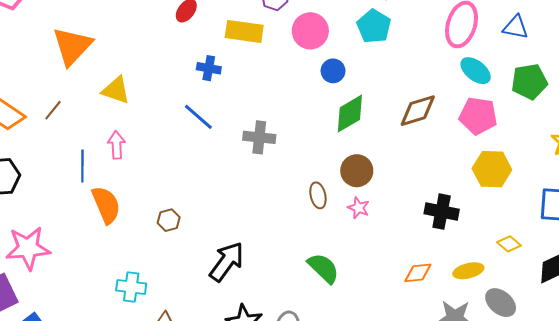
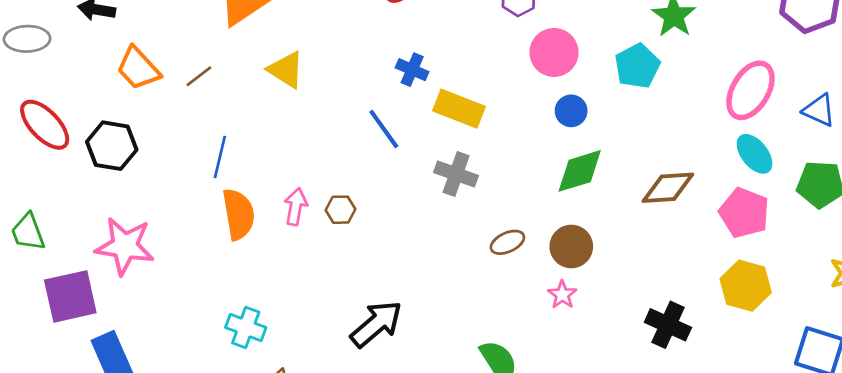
yellow rectangle: (244, 31) -> (459, 109), moved
pink arrow: (116, 145) -> (296, 207), moved
brown ellipse: (318, 195) -> (507, 242), moved, turned 65
brown hexagon: (169, 220) -> (340, 210), moved

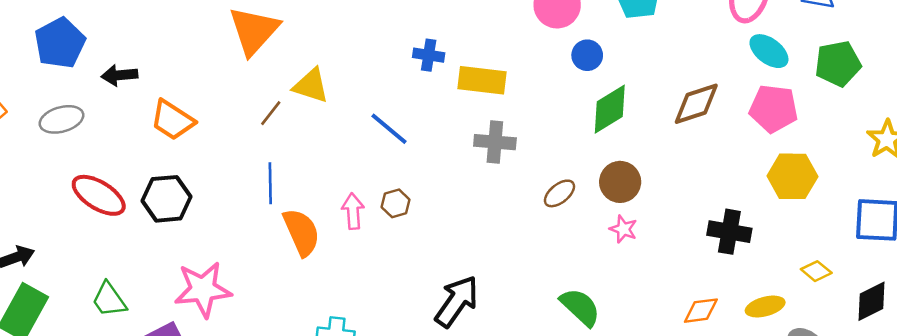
brown line: (199, 76) -> (271, 113), moved
blue line: (384, 129) -> (389, 129), moved

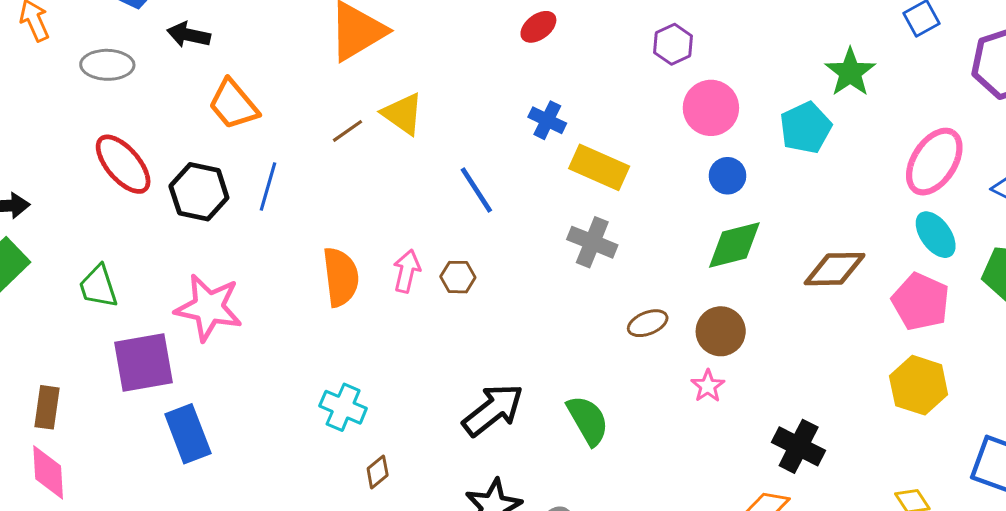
blue line: (270, 183) -> (268, 187), moved
black cross: (729, 232) -> (799, 446), moved
green semicircle: (580, 307) -> (588, 420), moved

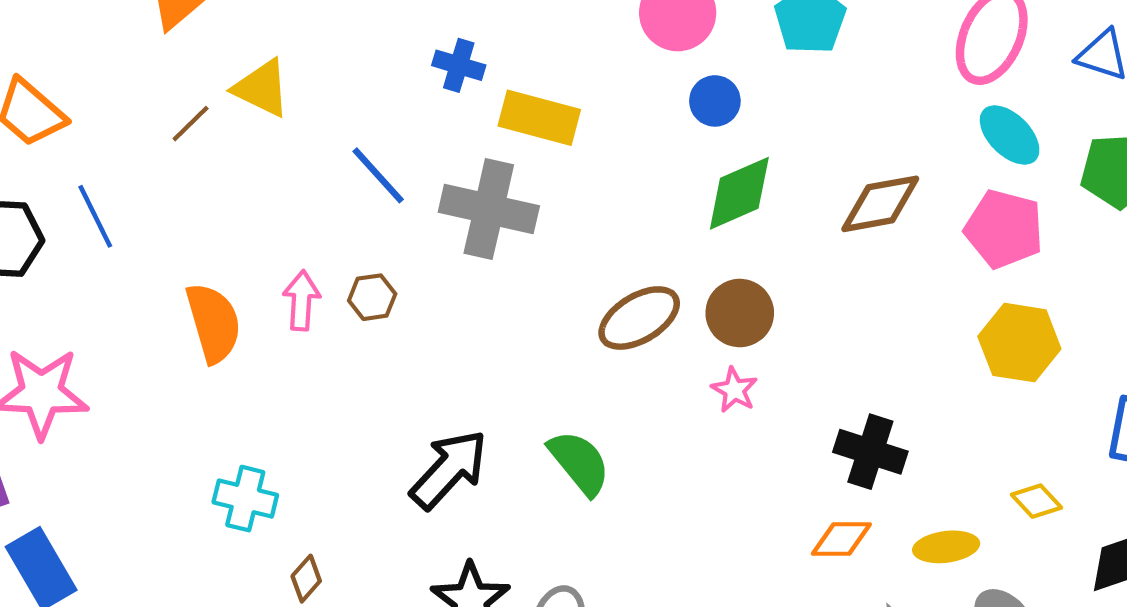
blue line: (268, 187) -> (95, 216), turned -33
gray cross: (592, 242) -> (489, 209), moved, size x1.4
brown ellipse: (648, 323) -> (639, 318), size x1.5

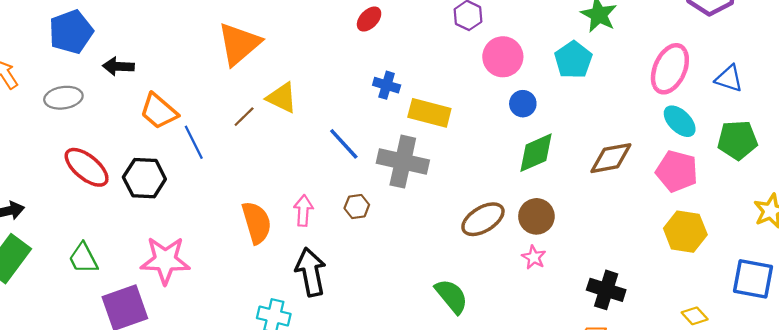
blue line: (95, 216) -> (194, 142), moved
brown hexagon: (372, 297) -> (357, 207), moved
black arrow: (449, 469) -> (311, 272), moved, turned -54

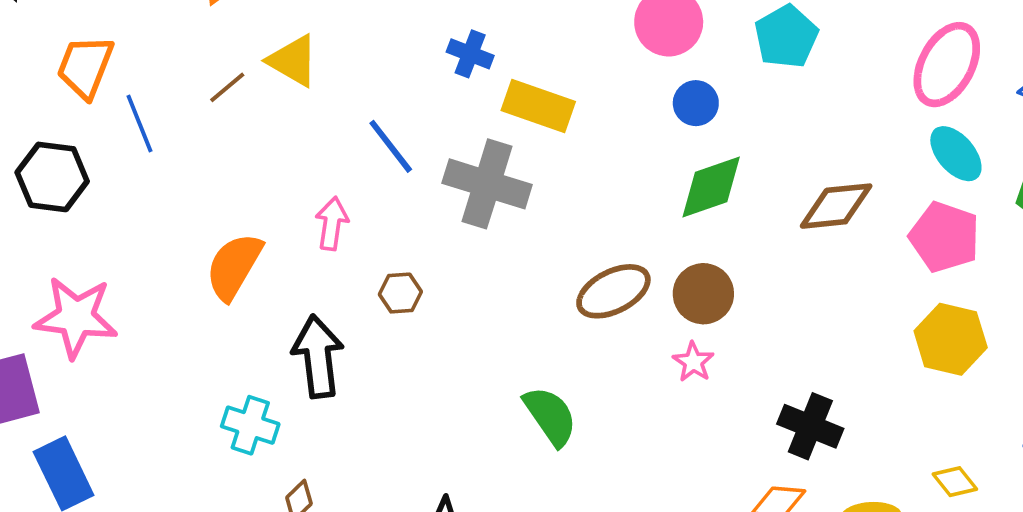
orange trapezoid: (159, 111) -> (85, 67), turned 66
brown hexagon: (357, 207) -> (400, 293), moved
pink arrow: (303, 211) -> (332, 223), moved
orange semicircle: (257, 223) -> (234, 266), turned -138

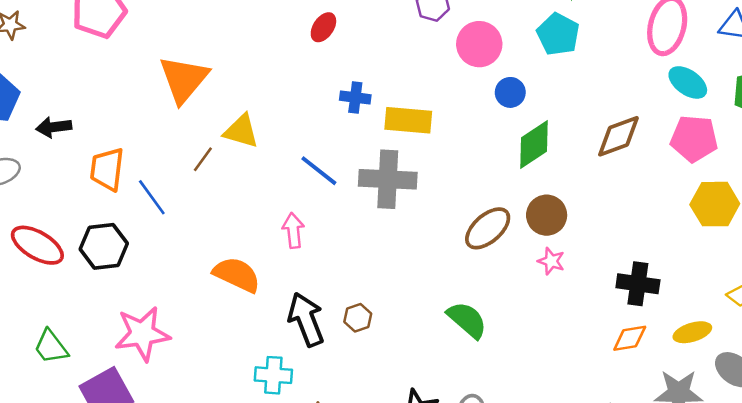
orange semicircle: (234, 266) -> (237, 275), turned 99
brown hexagon: (400, 293) -> (358, 318), moved

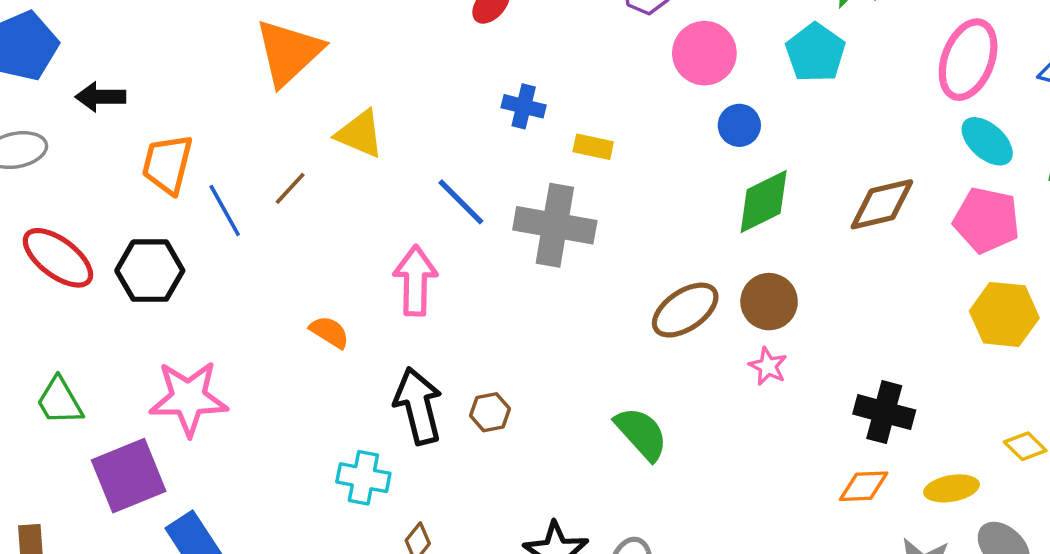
yellow rectangle: (408, 120) -> (593, 147), size x0.6
brown line: (203, 159) -> (290, 188), moved
pink arrow: (293, 231) -> (415, 281), size x1.4
orange semicircle: (237, 275) -> (329, 332), size x0.6

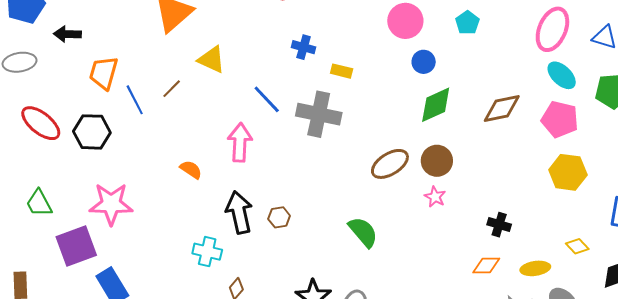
cyan pentagon: (815, 53) -> (467, 23), size x0.7
black cross: (884, 412) -> (499, 225), size x0.7

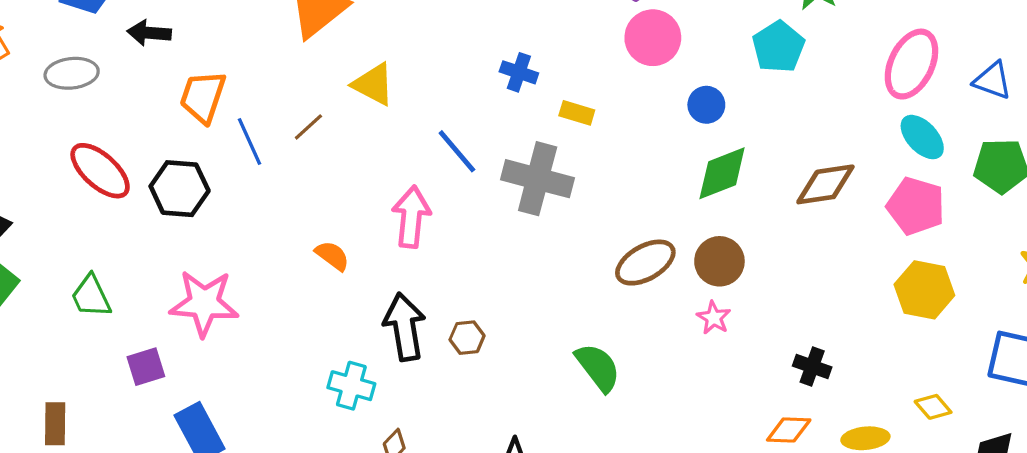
pink circle: (405, 21) -> (653, 38), moved
cyan pentagon: (467, 23) -> (778, 47), size x1.4
purple square: (76, 246) -> (146, 367), size x0.6

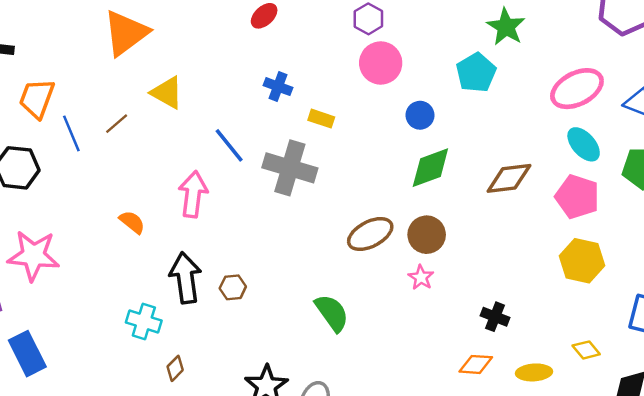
pink ellipse: (911, 64) -> (577, 89), turned 36

